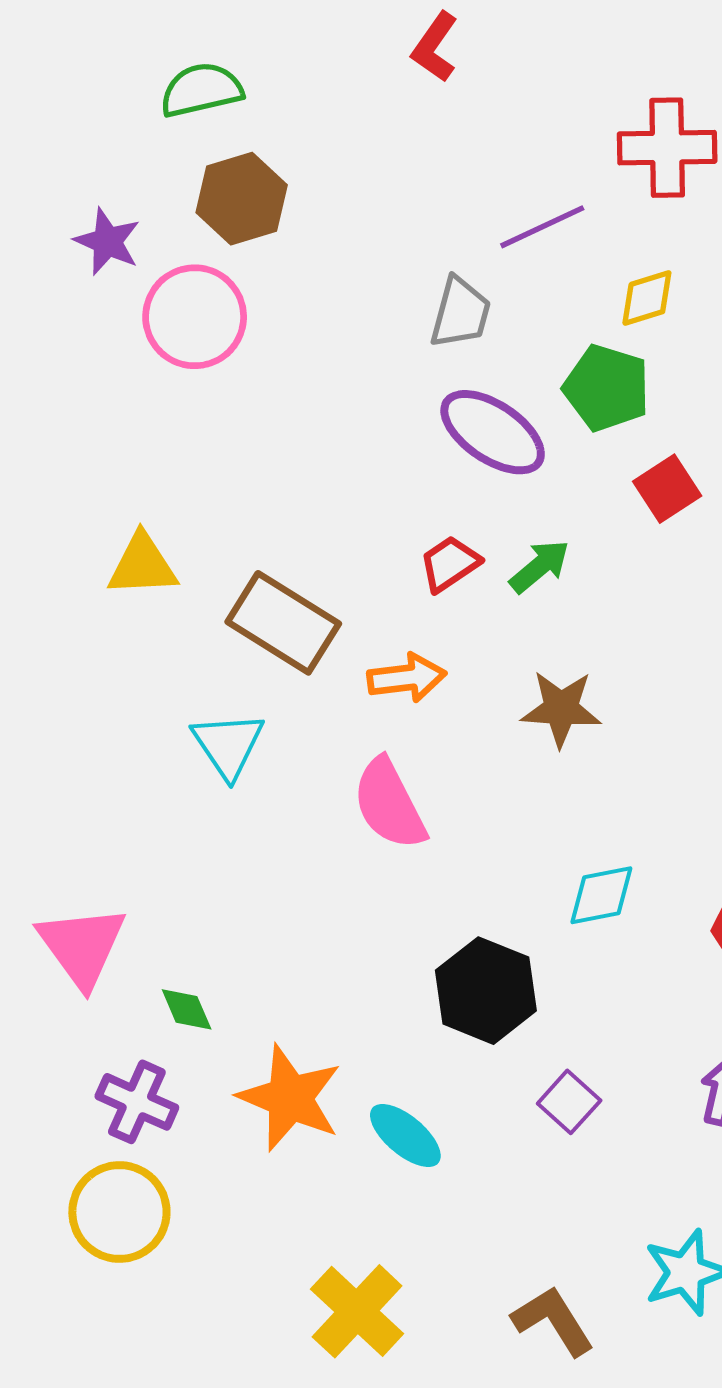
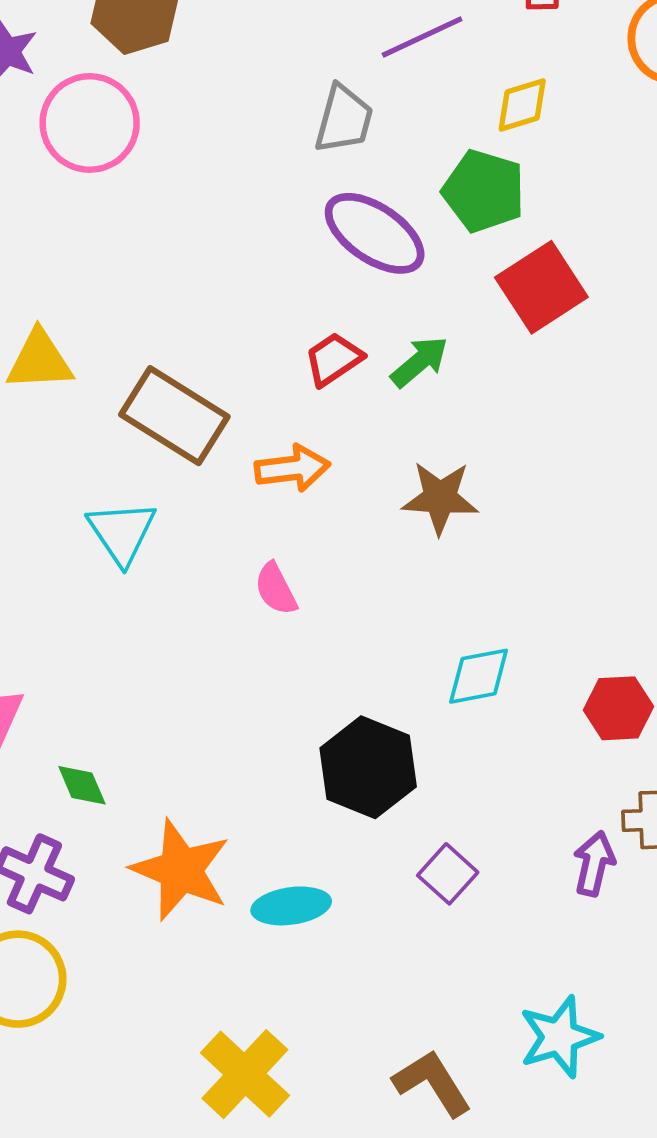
red square: (667, 489) -> (541, 287), size x1.4
pink semicircle: (389, 804) -> (276, 589), size x0.6
cyan ellipse: (405, 1136) -> (291, 906), turned -48

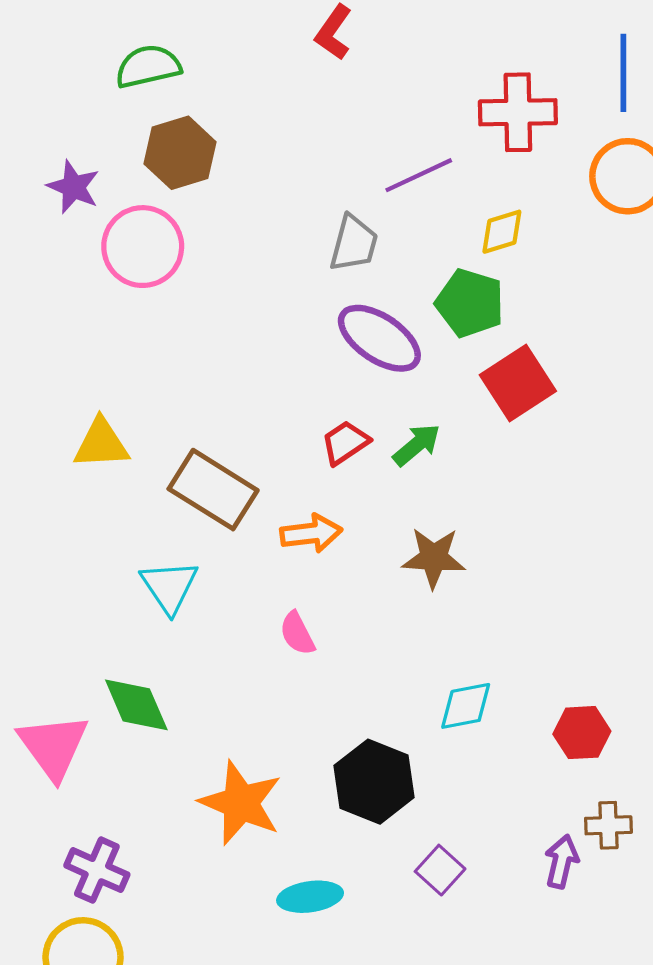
green diamond: (82, 785) -> (136, 705), moved, size x1.6
orange star: (181, 870) -> (241, 803), moved

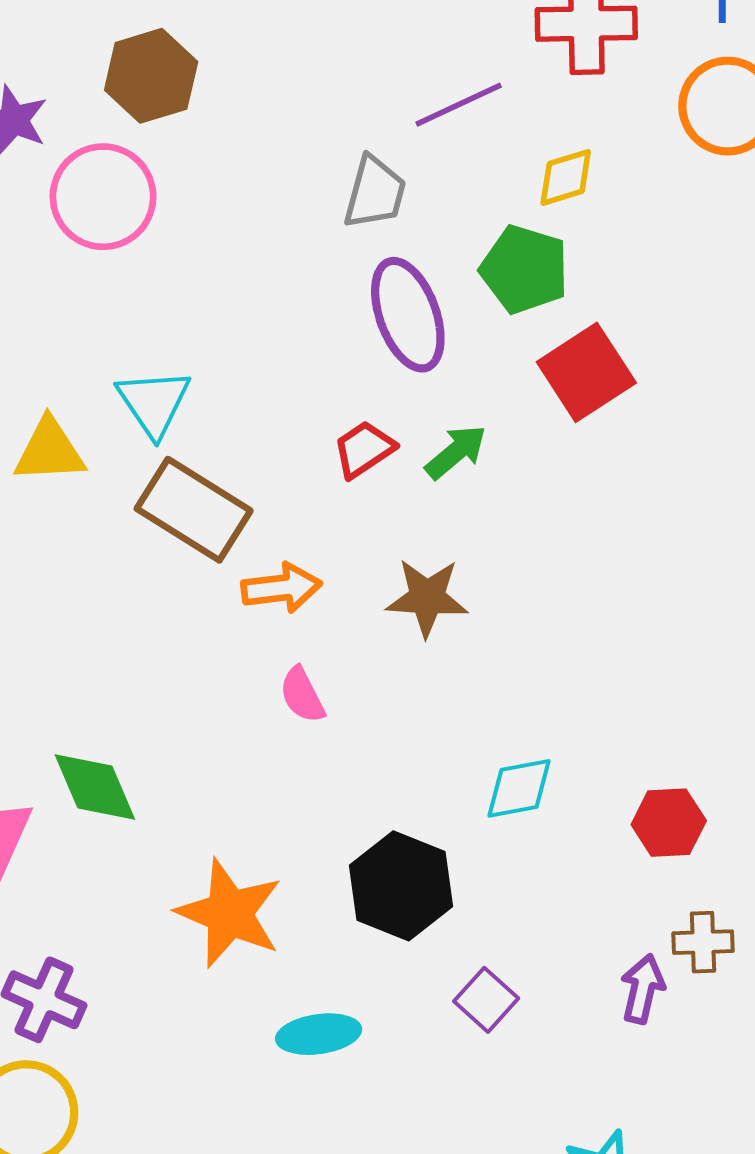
purple ellipse: (379, 338) -> (408, 315), turned 36
orange arrow: (311, 533) -> (282, 588), moved
brown star: (434, 558) -> (427, 598), moved
cyan triangle: (169, 587) -> (154, 403), moved

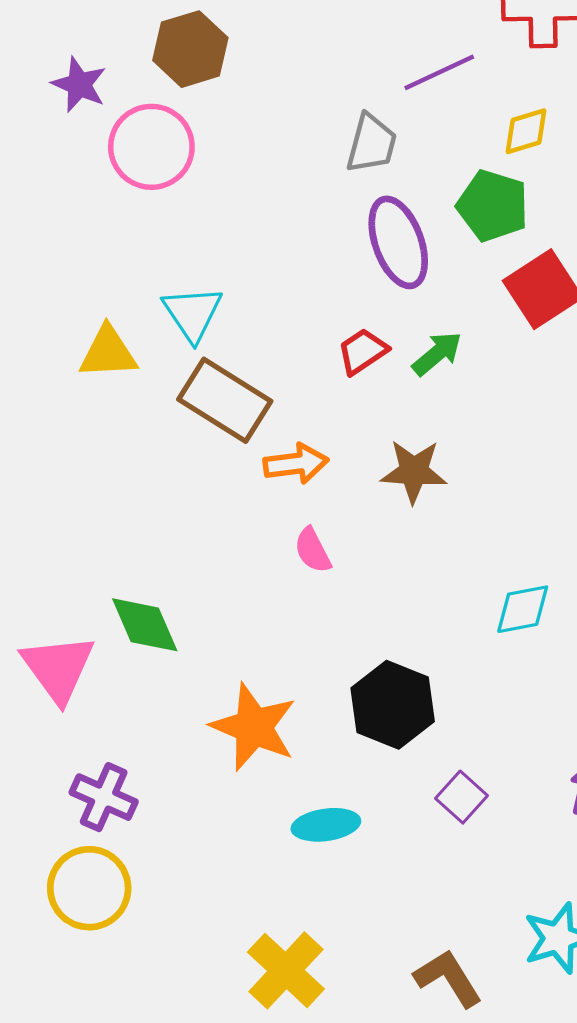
cyan diamond: (519, 788) -> (523, 609), moved

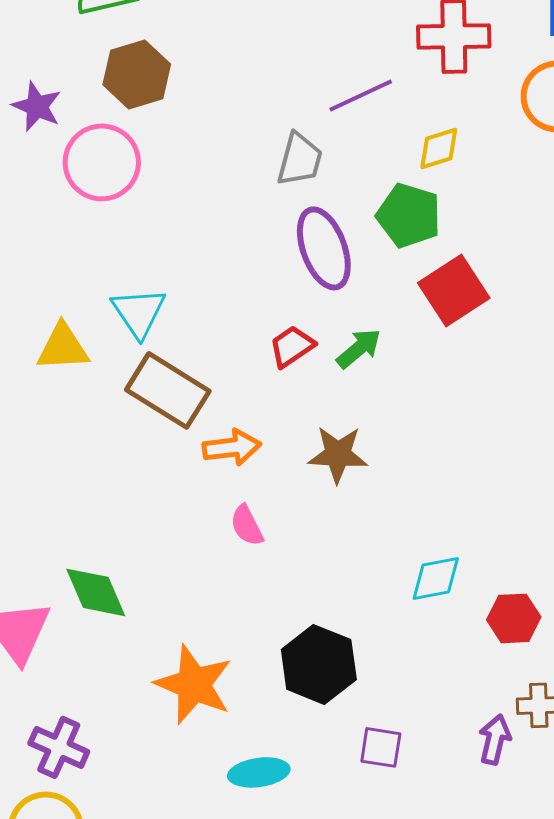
purple square: (462, 797) -> (381, 747), turned -33

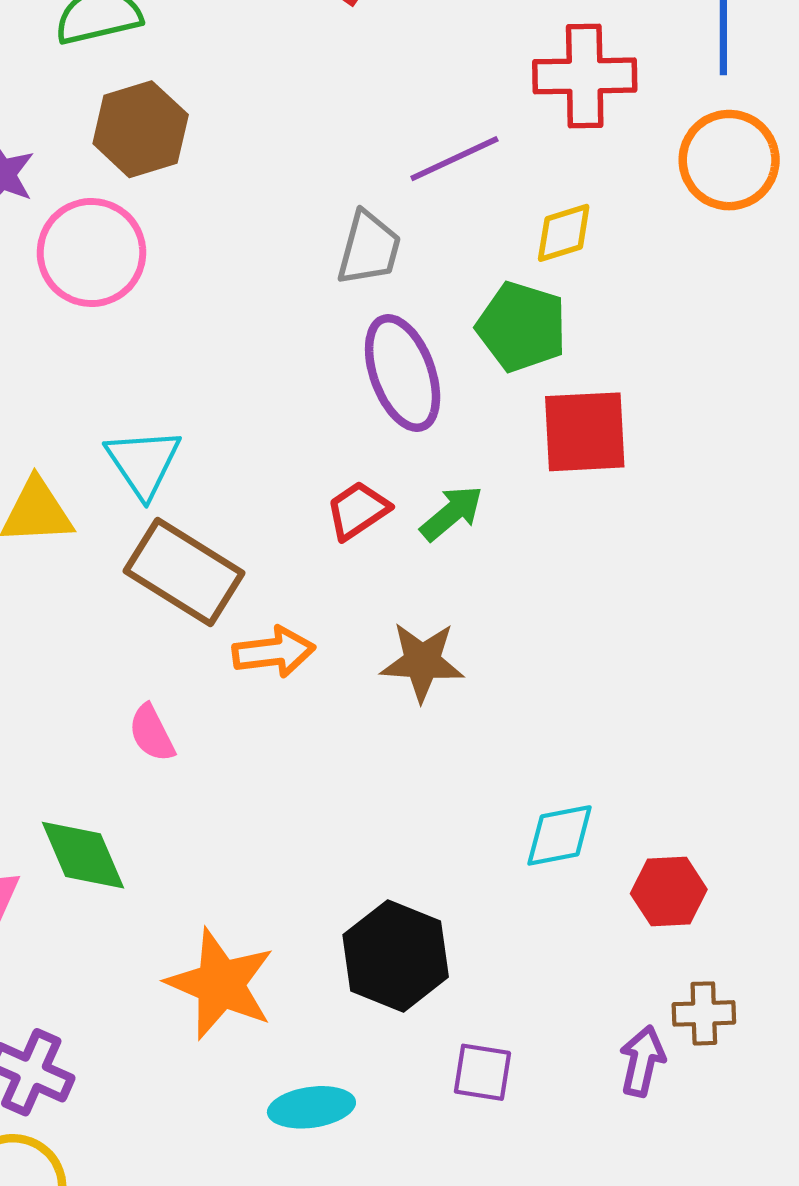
red square: (454, 290) -> (585, 432), turned 30
pink semicircle: (247, 525) -> (152, 733), moved

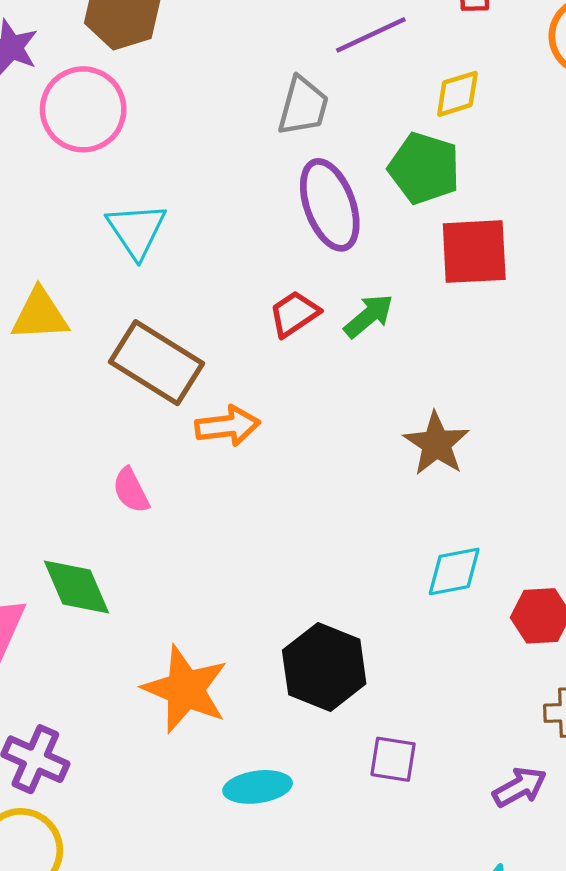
cyan triangle: (143, 463) -> (136, 230), moved
brown star: (422, 662) -> (436, 444), moved, turned 30
purple arrow: (642, 1061) -> (520, 787), moved, turned 48

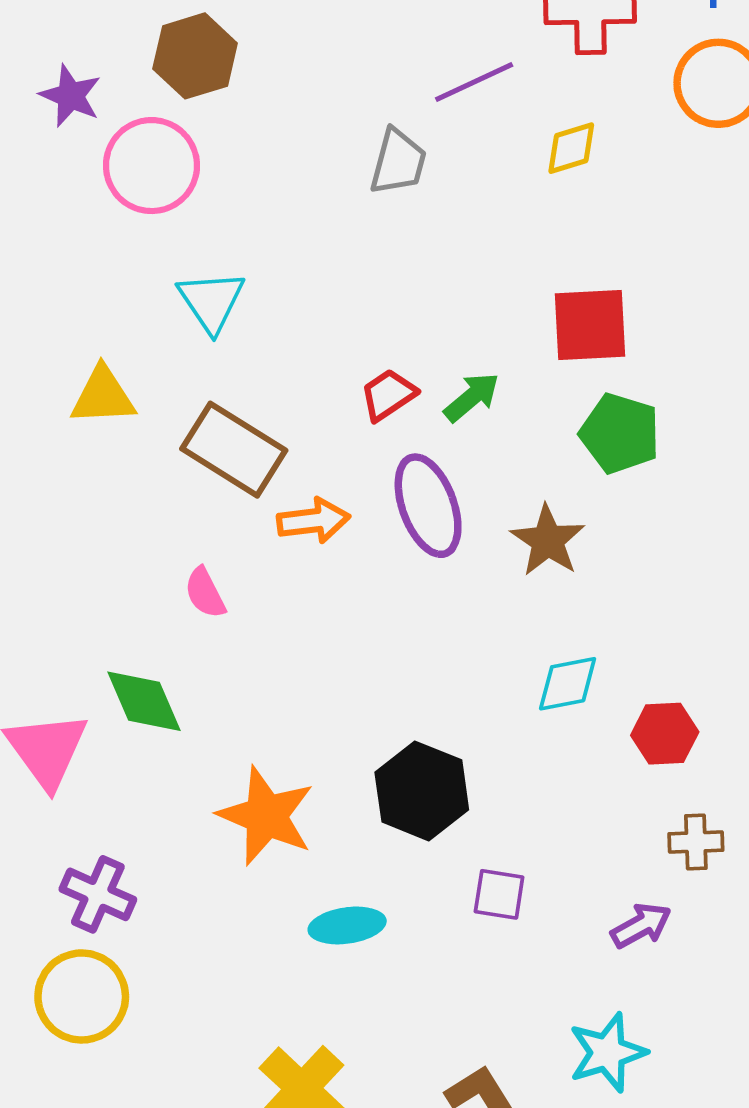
green pentagon: (424, 168) -> (620, 433), moved
purple ellipse: (330, 205) -> (428, 506), moved

